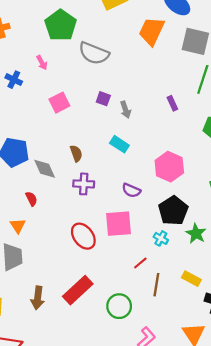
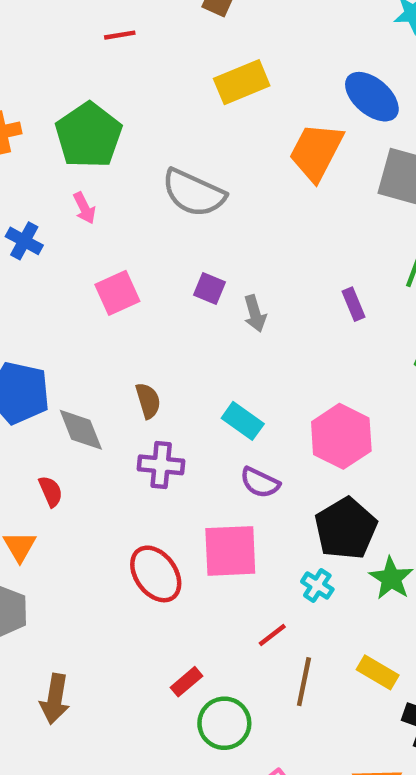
green pentagon: (61, 25) -> (89, 135), moved
cyan rectangle: (119, 144) -> (243, 421), moved
red rectangle: (78, 290) -> (186, 682), moved, size x0.5

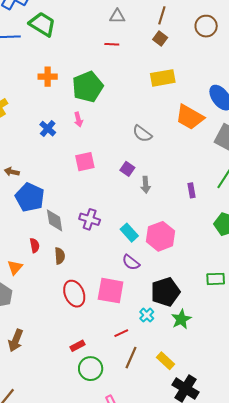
orange trapezoid: (316, 152) -> (190, 117), turned -100
gray semicircle: (194, 193) -> (142, 134), moved, size x0.7
brown semicircle: (148, 401) -> (60, 256), moved
pink hexagon: (341, 436) -> (161, 236), moved
purple cross: (161, 465) -> (90, 219), moved

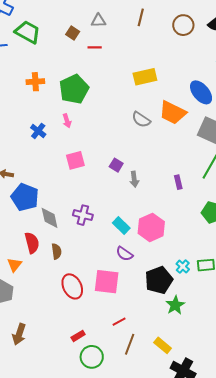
brown square: (160, 38) -> (73, 33), moved
gray semicircle: (142, 134) -> (141, 120), moved
red semicircle: (35, 245) -> (32, 243), size x1.5
cyan cross: (147, 315) -> (183, 267), moved

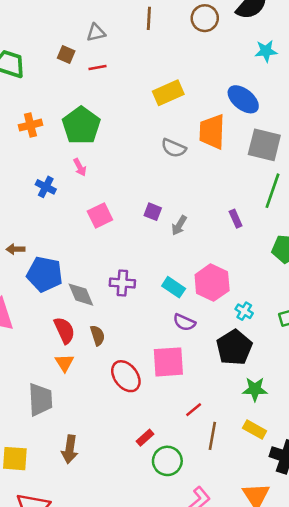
orange trapezoid: (173, 113) -> (212, 132), turned 76
gray arrow: (134, 179) -> (179, 225), turned 49
orange triangle: (15, 265) -> (64, 363), moved
cyan cross: (183, 267) -> (244, 311), moved
green star: (175, 305) -> (255, 389), moved, turned -30

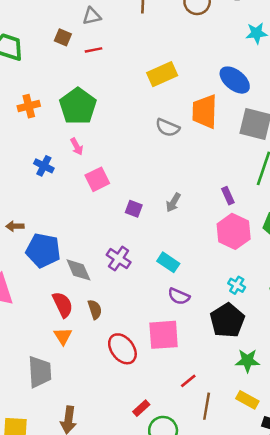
purple square: (153, 212) -> (134, 209), moved
pink square: (100, 215) -> (97, 179), moved
purple cross: (122, 283) -> (119, 259), turned 30
pink hexagon: (212, 283) -> (234, 231), moved

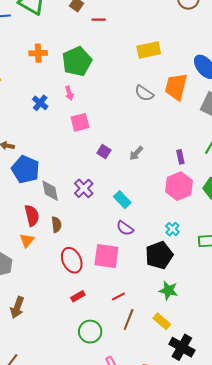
red rectangle: (141, 408) -> (78, 296), moved

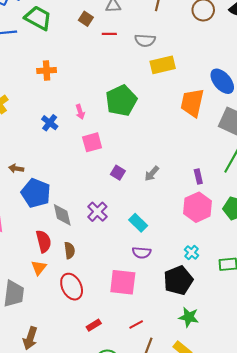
green pentagon: (77, 61) -> (121, 101), moved
gray semicircle: (144, 93) -> (145, 40), moved, turned -30
purple semicircle: (125, 228) -> (142, 253), turned -30
red ellipse: (72, 260) -> (72, 287), moved

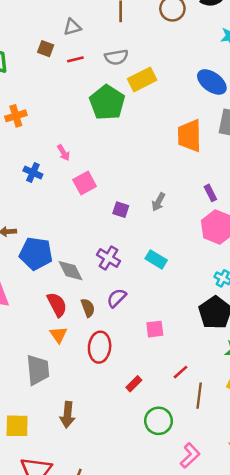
green pentagon: (121, 101) -> (107, 103), moved
orange trapezoid: (192, 103) -> (190, 136), moved
purple semicircle: (142, 253) -> (117, 298), moved, turned 144
pink square: (123, 282) -> (155, 329), size x0.6
red ellipse: (72, 287) -> (100, 347), turned 45

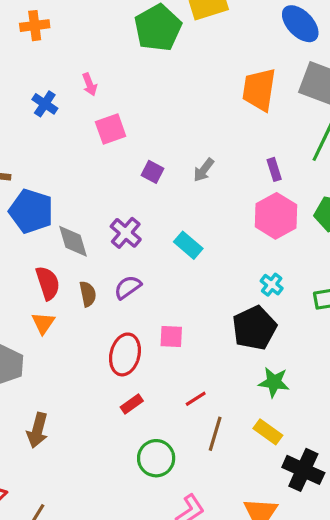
red ellipse: (100, 347) -> (125, 354), moved

